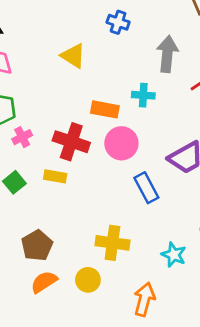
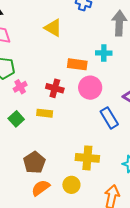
red cross: (71, 142) -> (55, 88), size x0.7

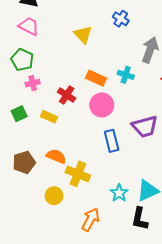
orange semicircle: (41, 188) -> (56, 156), moved, turned 42

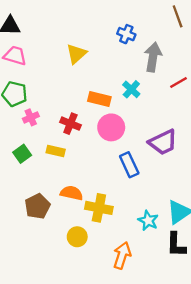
blue cross: (121, 19) -> (126, 34), moved
yellow triangle: (83, 35) -> (76, 54), turned 42
cyan cross: (126, 75) -> (131, 89), turned 35

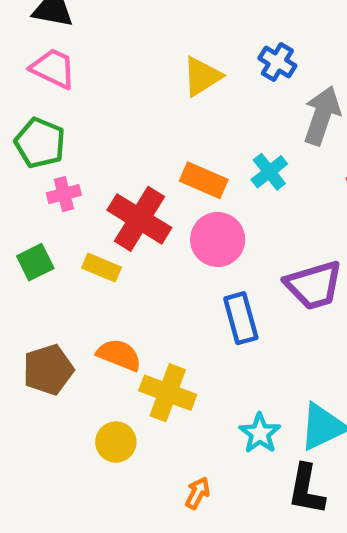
yellow triangle: (76, 54) -> (202, 76), moved
red cross: (70, 124) -> (139, 219), size x1.5
orange arrow: (122, 255) -> (198, 493), size x0.6

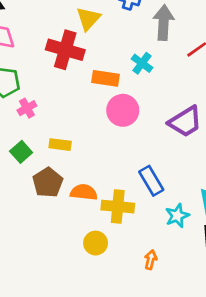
red cross: (139, 219) -> (65, 50), moved
blue rectangle: (241, 318) -> (151, 181), moved
brown pentagon: (48, 370) -> (48, 182), moved
cyan star: (260, 433) -> (177, 216), turned 30

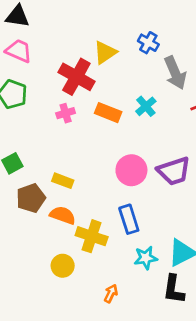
gray arrow: (164, 23) -> (175, 73), turned 140
pink cross: (27, 108) -> (66, 113), moved
pink circle: (123, 110) -> (131, 170), moved
yellow rectangle: (60, 145) -> (63, 181), moved

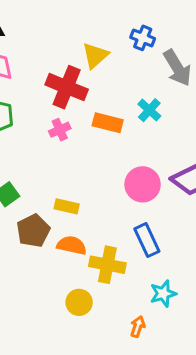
cyan star: (146, 258) -> (163, 294), moved

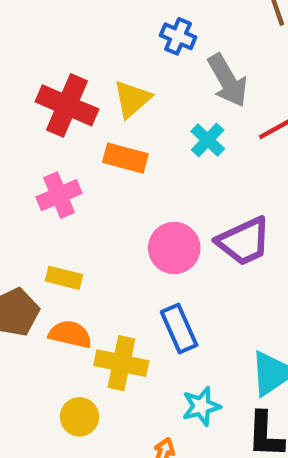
yellow triangle: (95, 55) -> (132, 99), moved
cyan cross: (149, 110) -> (208, 140), moved
pink cross: (60, 130) -> (59, 195), moved, size x1.4

